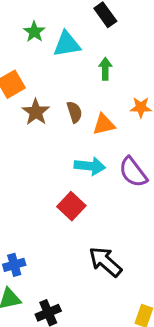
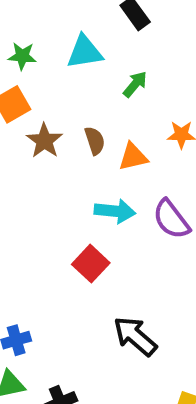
green star: (34, 32) -> (22, 56), moved, turned -30
green arrow: (105, 69) -> (135, 84), turned 40

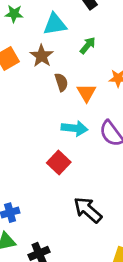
green star: (22, 56) -> (14, 14), moved
brown star: (44, 141) -> (42, 56), moved
orange triangle: (133, 157) -> (86, 93), turned -48

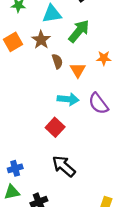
green arrow: (88, 45) -> (79, 31), size x1.6
black arrow: (88, 210) -> (64, 166), moved

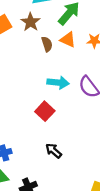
orange triangle: (78, 70) -> (68, 40), moved, turned -35
black arrow: (64, 166) -> (54, 151), size x0.7

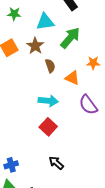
orange triangle: (68, 40) -> (72, 78), moved
cyan arrow: (58, 83) -> (48, 101), moved

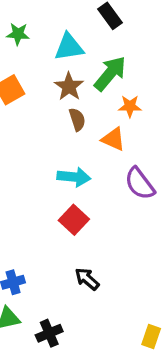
brown star: (35, 46) -> (69, 87), moved
orange star: (93, 63) -> (130, 106), moved

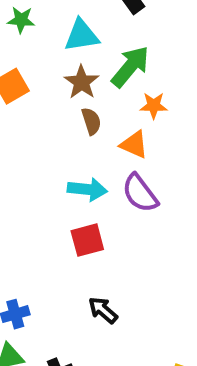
purple semicircle: (140, 184) -> (140, 193), moved
red square: (74, 220) -> (87, 240), turned 32

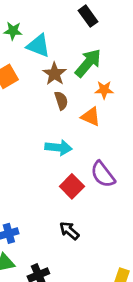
cyan triangle: (82, 35) -> (38, 46), moved, turned 30
purple semicircle: (140, 193) -> (103, 174), moved
red square: (87, 240) -> (72, 186), moved, turned -30

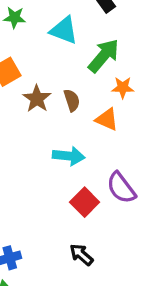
cyan triangle: (38, 46) -> (64, 30), moved
brown star: (55, 74) -> (37, 99), moved

